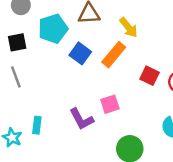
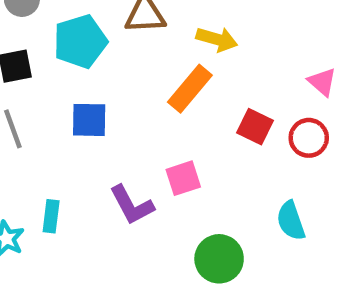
yellow arrow: (129, 27) -> (217, 39), turned -35
blue square: (80, 53) -> (89, 120), moved, turned -35

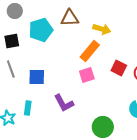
blue square: (89, 120) -> (37, 77), moved
pink square: (183, 178) -> (87, 75), moved

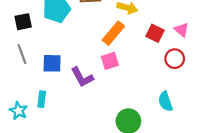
red square: (119, 68) -> (155, 33), moved
purple L-shape: (64, 103) -> (82, 77), moved

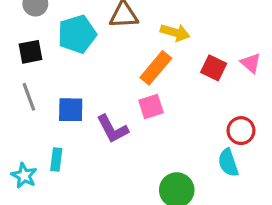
red circle: (175, 59) -> (241, 131), moved

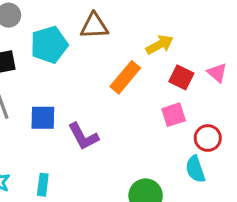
yellow arrow: (175, 33) -> (160, 45), moved, turned -44
pink square: (151, 106) -> (174, 115), moved
cyan rectangle: (56, 159) -> (43, 185), moved

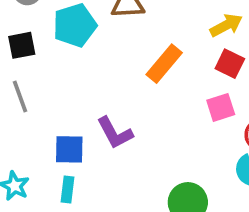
yellow arrow: (160, 45) -> (226, 25), moved
blue square: (43, 118) -> (69, 149), moved

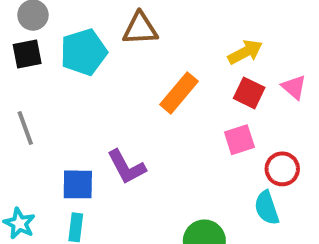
black square: (22, 45) -> (27, 54), moved

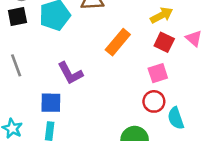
purple L-shape: (126, 167) -> (70, 73), moved
red circle: (282, 169) -> (154, 101), moved

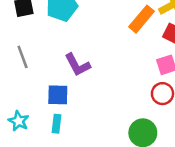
orange rectangle: (118, 42) -> (142, 19), moved

